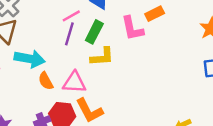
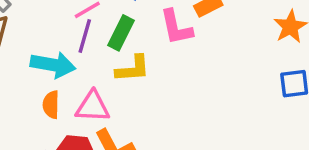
cyan arrow: (30, 59) -> (53, 65), moved
orange semicircle: (46, 81) -> (51, 105), turned 30

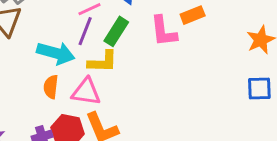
yellow L-shape: (133, 69) -> (103, 62), moved

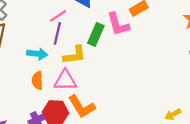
green rectangle: (116, 31) -> (96, 34), moved
cyan arrow: (56, 53) -> (37, 54), size x0.7

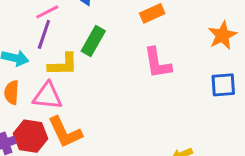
pink L-shape: (118, 24) -> (158, 63), moved

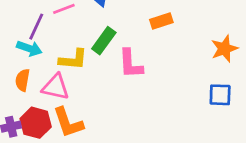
purple line: (44, 34) -> (36, 27), moved
pink L-shape: (158, 63) -> (131, 64), moved

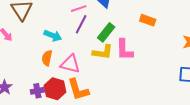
orange rectangle: (161, 21) -> (148, 20), turned 35
purple line: (36, 27) -> (81, 24), moved
yellow L-shape: (73, 59) -> (103, 52), moved

